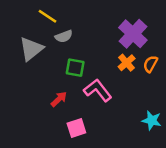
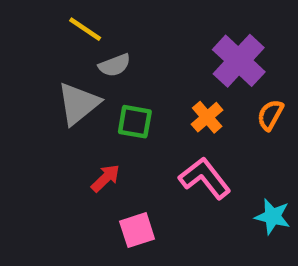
gray triangle: (31, 49) -> (78, 104), moved
orange cross: (127, 63) -> (207, 117), moved
pink L-shape: (98, 90) -> (205, 178), moved

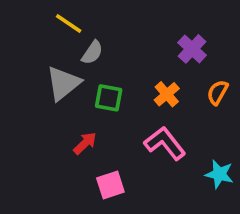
purple cross: (239, 61) -> (192, 49), size x0.7
gray semicircle: (115, 65) -> (92, 53), turned -35

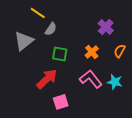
gray triangle: (63, 83) -> (24, 41), moved
red arrow: (85, 143) -> (47, 79), size x1.6
cyan star: (219, 174) -> (115, 82), moved

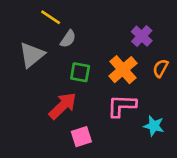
orange cross: (92, 52) -> (123, 70), size x1.5
pink L-shape: (91, 79) -> (122, 106), turned -50
cyan star: (115, 82) -> (154, 126), moved

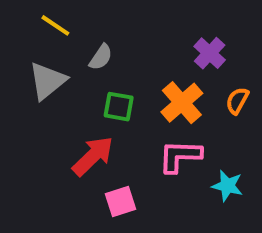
yellow line: (51, 17) -> (55, 25), moved

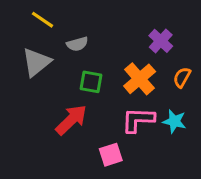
gray semicircle: (101, 57) -> (77, 44), turned 40
cyan star: (227, 186) -> (174, 121), moved
pink square: (121, 202) -> (111, 155), moved

